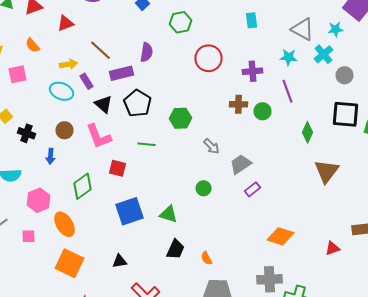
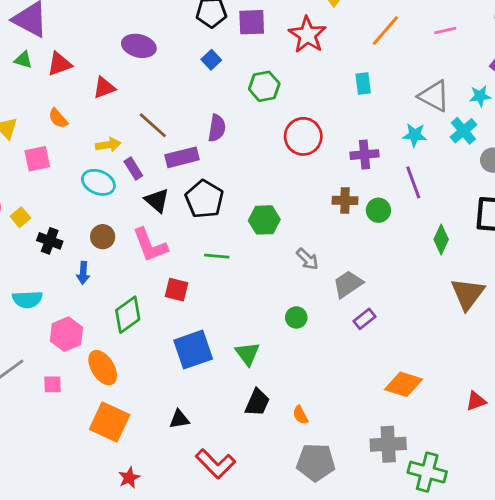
green triangle: (168, 214) -> (248, 354), turned 36

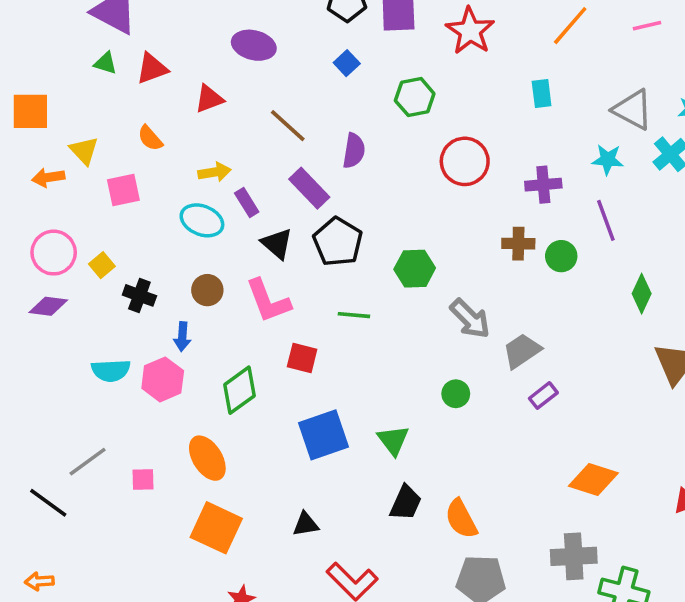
brown line: (153, 125) -> (288, 126), moved
purple rectangle: (182, 157) -> (309, 188), turned 60
gray arrow: (307, 259) -> (470, 319), size x1.4
pink hexagon: (66, 334) -> (163, 379), moved
orange semicircle: (300, 415) -> (461, 519), size x1.6

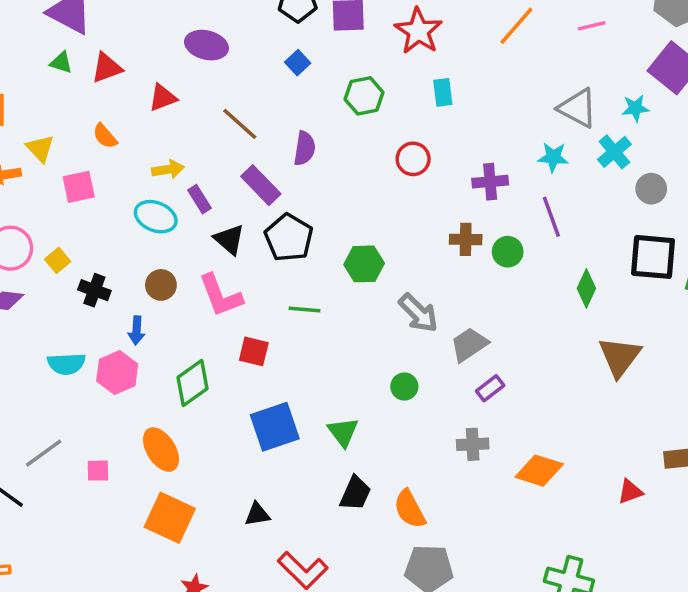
cyan rectangle: (542, 93) -> (443, 92), moved
red circle: (465, 161) -> (413, 159), size x0.7
gray cross: (574, 556) -> (473, 444), moved, size x0.7

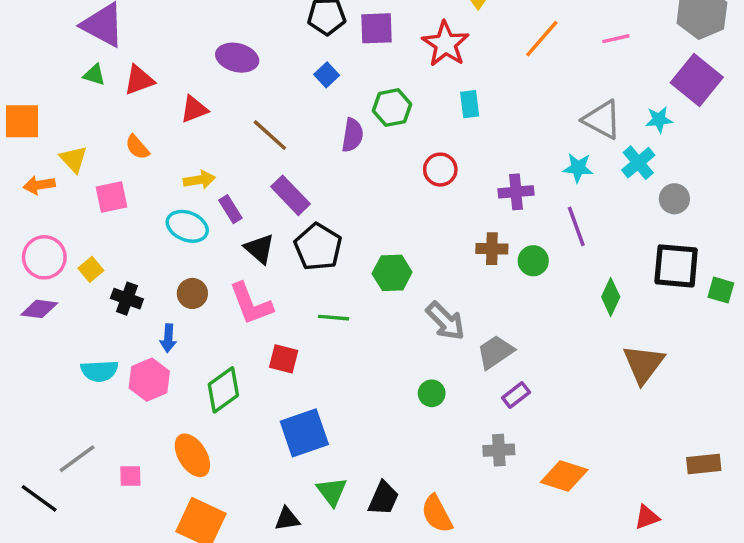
purple semicircle: (305, 148) -> (352, 135), moved
green triangle: (343, 432) -> (332, 491), moved
red triangle: (630, 492) -> (647, 517), moved

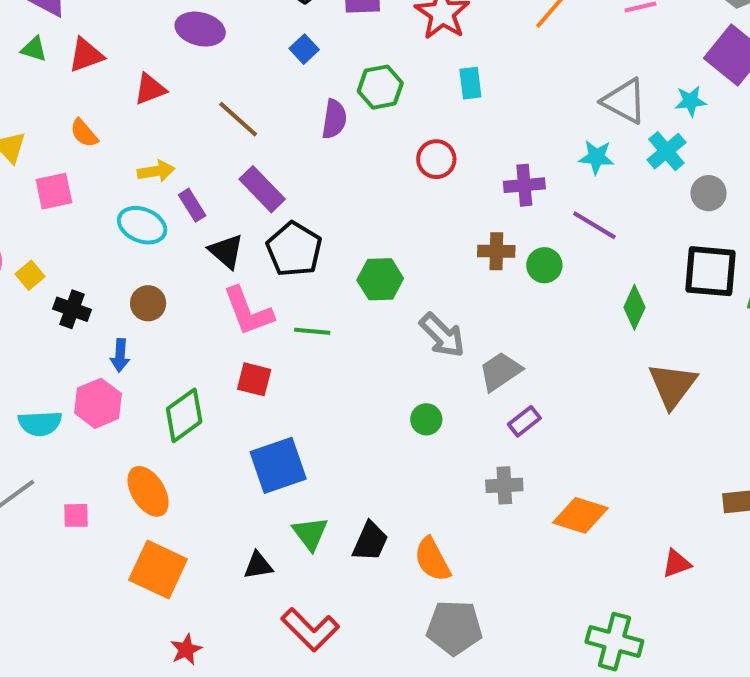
purple line: (576, 226) -> (594, 225), turned -39
pink L-shape: (251, 304) -> (248, 311), moved
cyan semicircle: (99, 371) -> (40, 423), moved

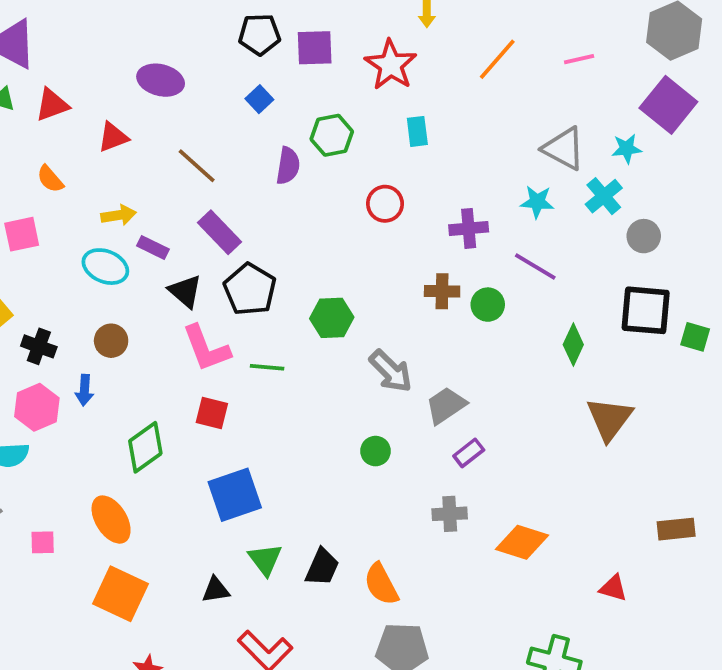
purple rectangle: (192, 205) -> (153, 247), turned -32
pink hexagon: (98, 403) -> (37, 407), moved
red triangle: (676, 563) -> (613, 588), turned 36

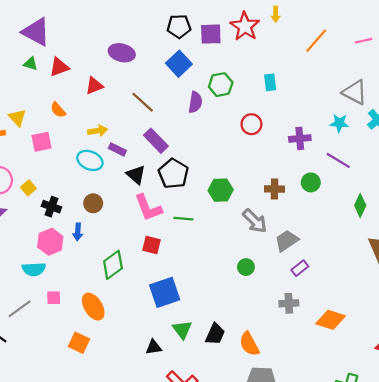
red star: (391, 65) -> (245, 26), moved
blue square: (259, 99) -> (179, 64), size x1.6
brown cross: (442, 291) -> (275, 189), moved
pink square: (43, 542) -> (54, 298), moved
orange square: (121, 594) -> (79, 343), moved, size x0.7

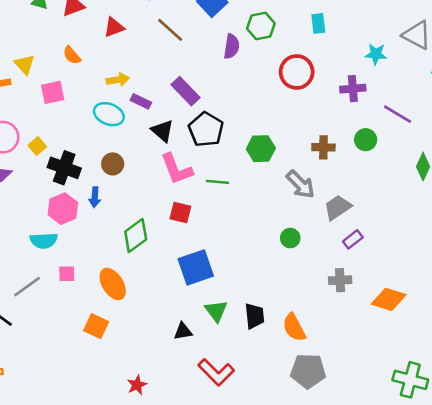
brown line: (143, 102) -> (170, 30), moved
cyan star: (339, 123) -> (376, 54), moved
red circle: (251, 124) -> (297, 72), size x1.4
black cross: (51, 207) -> (64, 168), size x1.4
black trapezoid: (215, 334) -> (254, 316), turned -30

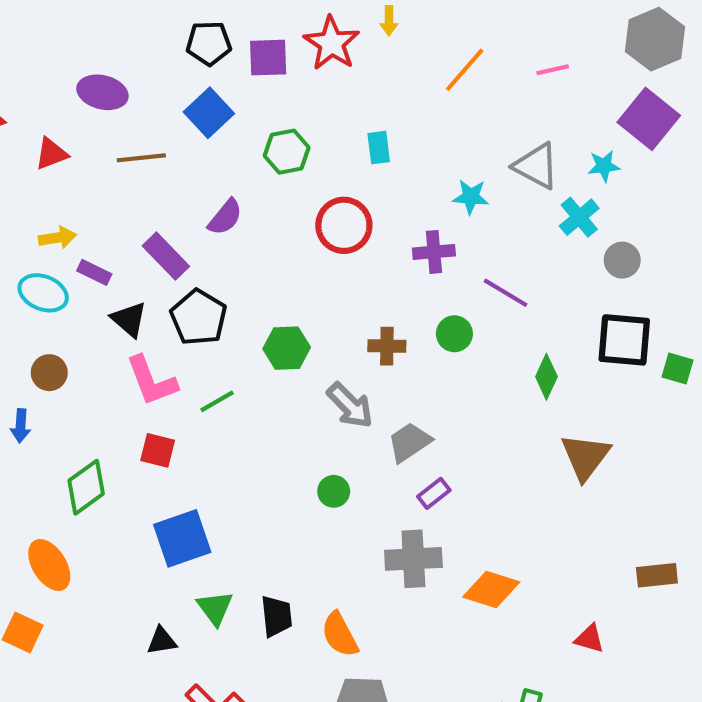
brown line: (170, 30) -> (141, 158), turned -48
purple semicircle: (231, 46) -> (225, 217), moved, turned 30
green line: (217, 182) -> (217, 401), turned -35
gray cross: (340, 280) -> (413, 559), size x1.5

